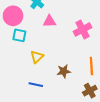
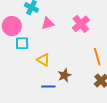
yellow triangle: (37, 57) -> (43, 60), turned -32
brown star: (64, 71) -> (65, 75), moved

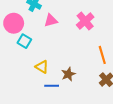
cyan square: (22, 43) -> (24, 41), turned 32
yellow triangle: (43, 60) -> (42, 67), moved

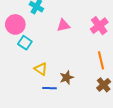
pink triangle: (51, 20) -> (63, 25), moved
pink cross: (85, 21) -> (99, 26), moved

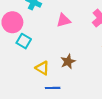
brown star: (67, 78) -> (68, 62), moved

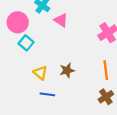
pink triangle: (64, 20) -> (61, 20), moved, turned 40

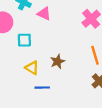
cyan square: (26, 43) -> (24, 40), moved, turned -32

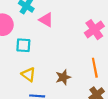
brown star: (58, 61) -> (63, 77), moved

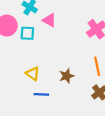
cyan square: (23, 45) -> (27, 33), moved

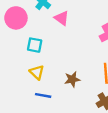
cyan square: (27, 33) -> (35, 45), moved

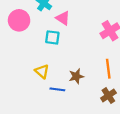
cyan square: (35, 45) -> (52, 37), moved
blue line: (43, 95) -> (57, 89), moved

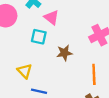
brown star: (76, 76) -> (64, 53), moved

